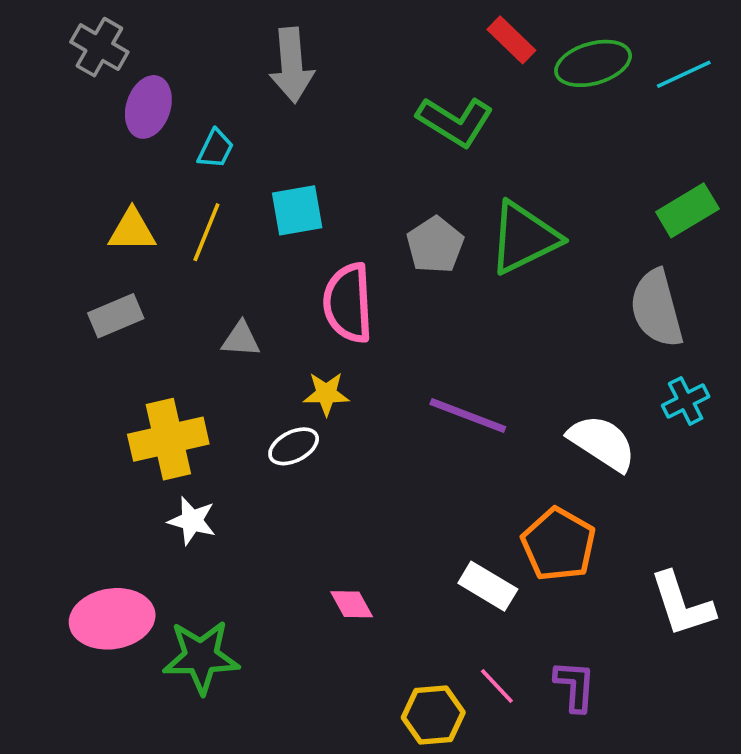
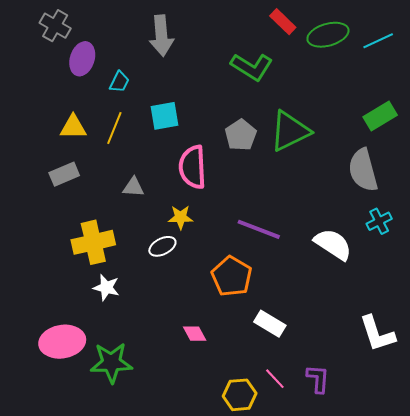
orange pentagon: (559, 544) -> (232, 276), moved

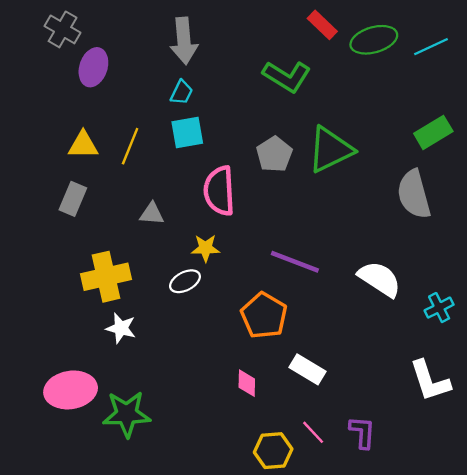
cyan trapezoid: (119, 82) -> (182, 92), moved
gray rectangle: (64, 174) -> (73, 199), turned -44
cyan cross: (379, 221) -> (439, 308), moved
pink diamond: (195, 334) -> (247, 383), moved, turned 30

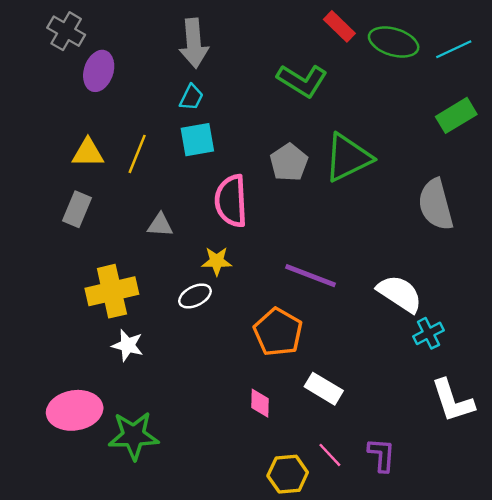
green ellipse: (374, 40) -> (394, 42), turned 33
green rectangle: (433, 132) -> (456, 115), moved
cyan cross: (439, 308) -> (428, 333), moved

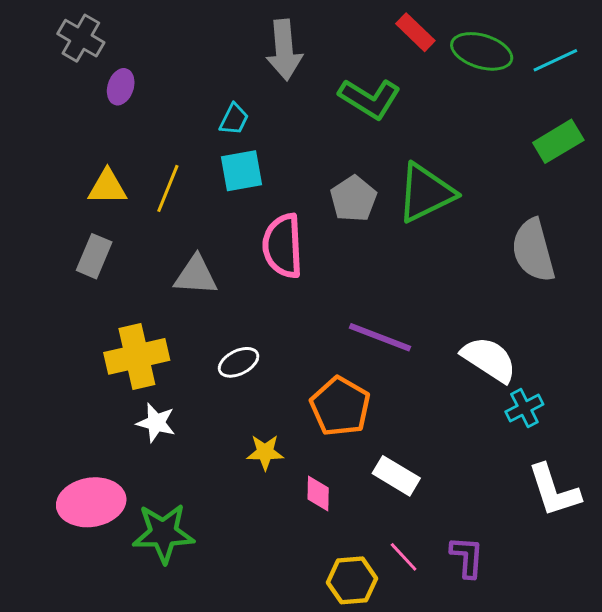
gray arrow: (194, 43) -> (284, 50), moved
purple ellipse: (99, 71) -> (121, 87), size x0.7
gray triangle: (160, 225) -> (196, 275), size x1.4
yellow star: (217, 261) -> (265, 452), moved

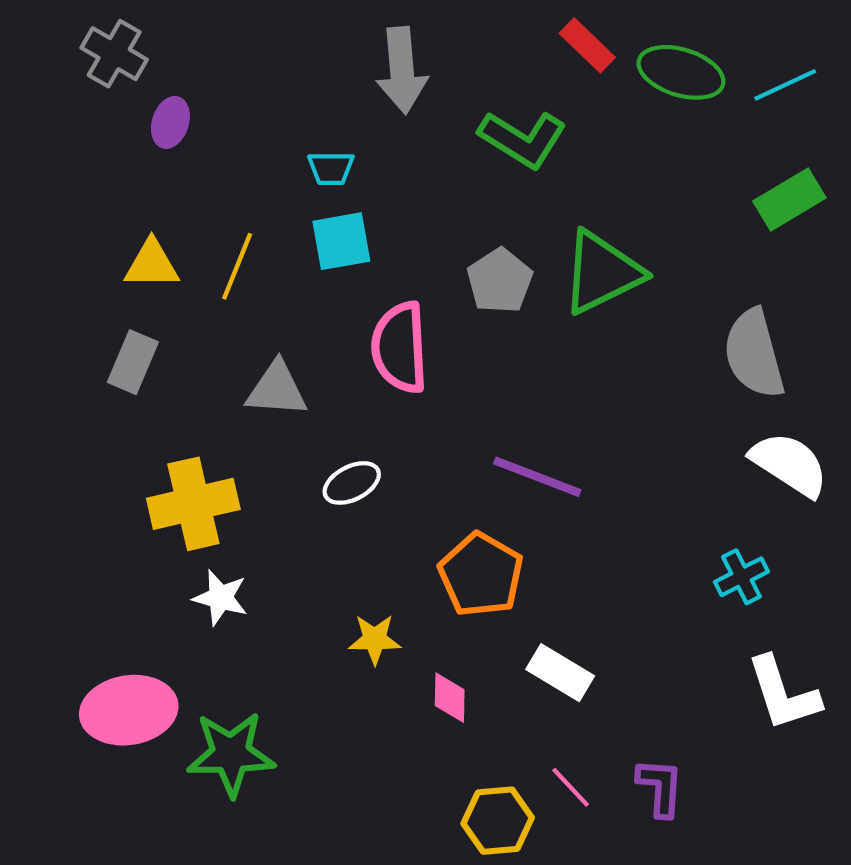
cyan trapezoid: (234, 119) -> (331, 168), turned 64
white semicircle: (489, 359) -> (789, 464), moved
white ellipse: (239, 362) -> (352, 483), moved

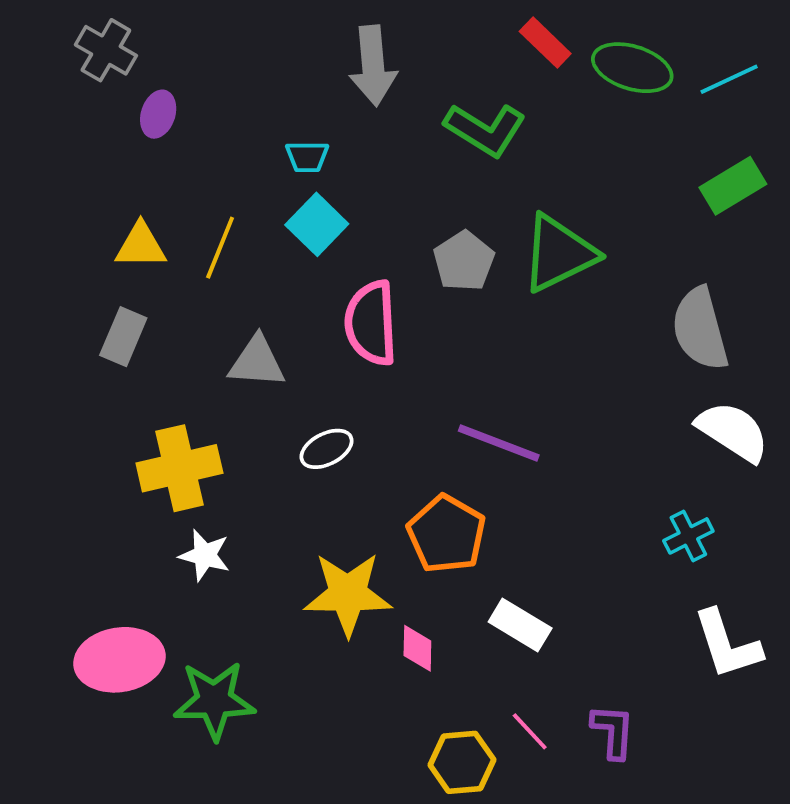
cyan square: (341, 241) -> (317, 224), turned -36
yellow star: (375, 639) -> (348, 594), size x1.8

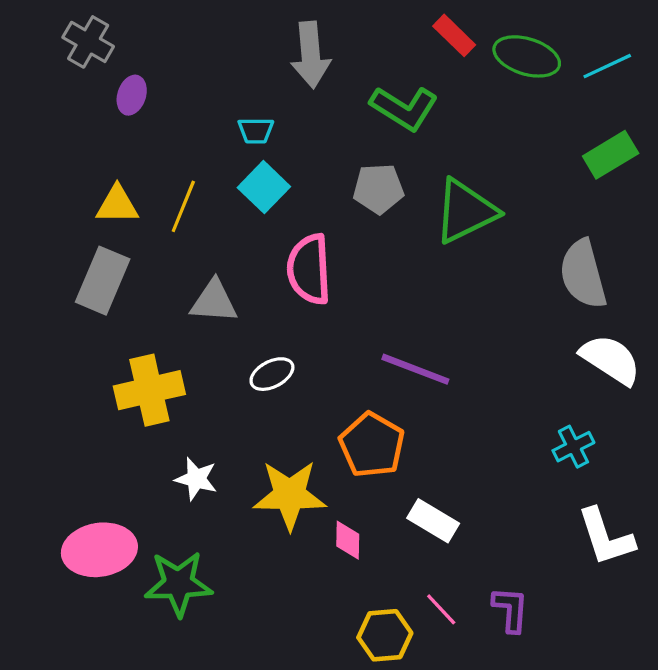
gray pentagon: (464, 261) -> (378, 189), moved, turned 30
gray rectangle: (123, 337) -> (103, 281), size x1.4
white star: (205, 555) -> (196, 479), moved

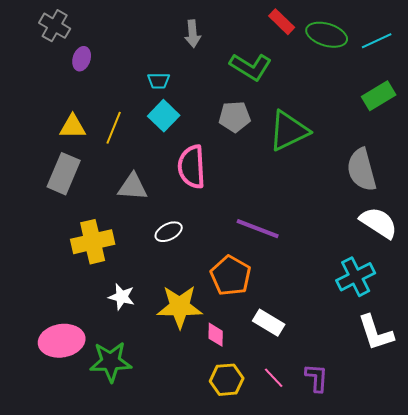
gray arrow: (311, 55) -> (193, 34), size x0.7
cyan cross: (573, 447) -> (356, 277), size x1.5
yellow hexagon: (385, 635) -> (227, 380), moved

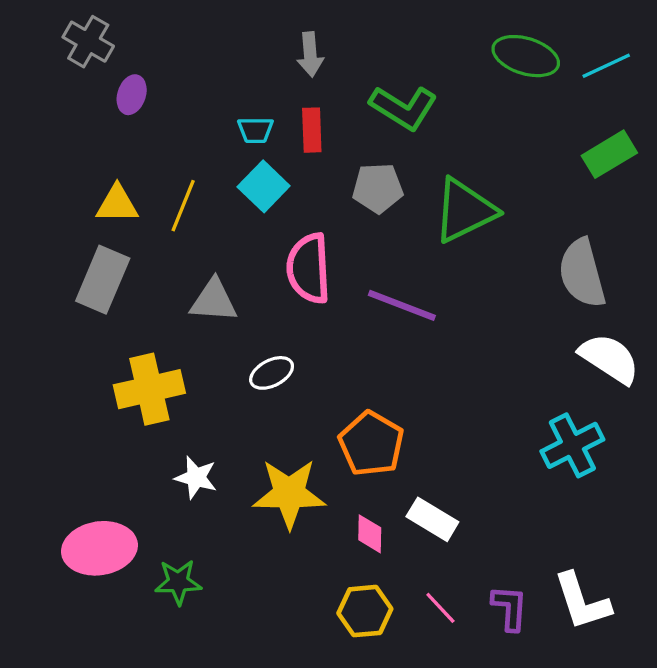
red rectangle: (282, 22) -> (312, 130), moved, turned 44
purple line: (258, 229) -> (402, 305), moved
white L-shape: (376, 333) -> (582, 601), moved
pink diamond: (216, 335) -> (370, 534), moved
green star: (111, 362) -> (178, 582), size x0.7

